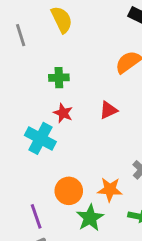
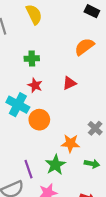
orange circle: (69, 191) -> (39, 120), moved
purple line: (36, 216) -> (29, 169), moved

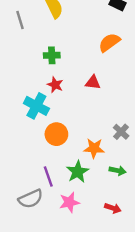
red triangle: (69, 83) -> (93, 82), turned 32
orange circle: (39, 120) -> (56, 134), moved

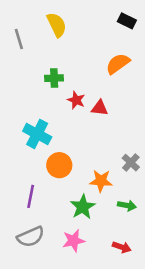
red star: (55, 85) -> (76, 100), moved
purple line: (48, 176) -> (31, 196), moved, turned 30

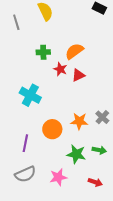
orange semicircle: (118, 64) -> (74, 51), moved
red triangle: (100, 108) -> (78, 75), turned -32
orange circle: (59, 165) -> (52, 129), moved
orange star: (101, 181) -> (79, 121), moved
green star: (83, 207) -> (76, 154), moved, turned -30

